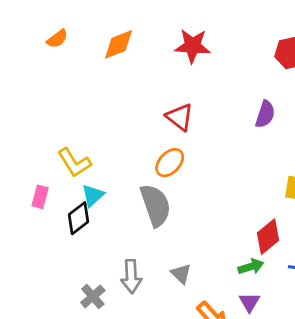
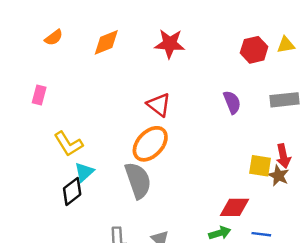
purple semicircle: (265, 114) -> (232, 102), turned -40
orange ellipse: (170, 163) -> (150, 144), size x1.4
pink rectangle: (40, 197) -> (39, 95), moved
red diamond: (268, 237) -> (234, 207), turned 40

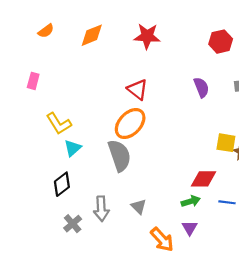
black diamond: (72, 191) -> (62, 184), moved

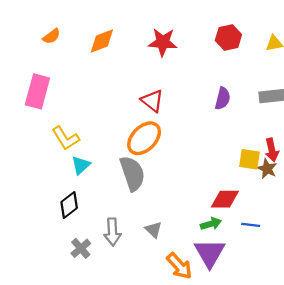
red hexagon: (221, 42) -> (228, 37), moved
pink rectangle: (33, 81) -> (37, 91), size x1.8
purple semicircle: (201, 87) -> (223, 98), turned 36
purple triangle: (190, 228) -> (210, 253), size x1.8

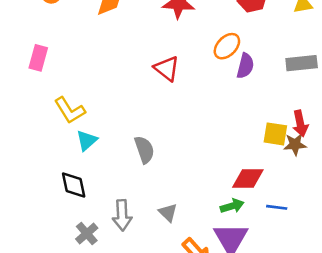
pink rectangle: (37, 91) -> (38, 58), size x0.7
orange ellipse: (144, 138) -> (227, 46), moved, size x0.7
brown star: (267, 169) -> (295, 144), turned -30
gray semicircle: (132, 173) -> (144, 150), size x0.7
black diamond: (69, 205) -> (74, 185), turned -64

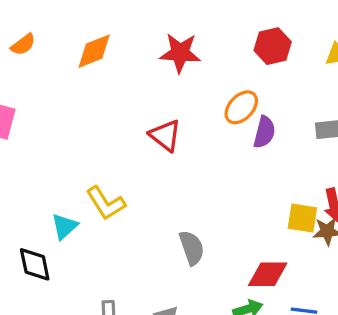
yellow L-shape: (70, 110) -> (106, 203), moved
gray semicircle: (144, 150) -> (192, 248), moved
black diamond: (74, 185) -> (35, 264), moved

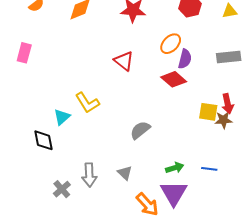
gray semicircle: (192, 248) -> (140, 130), turned -110
red diamond: (268, 274) -> (174, 79), moved, turned 40

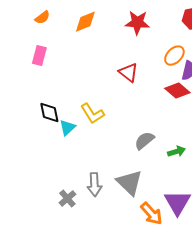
pink rectangle: (24, 53) -> (39, 56), moved
black diamond: (44, 140) -> (49, 113), moved
green arrow: (175, 168) -> (176, 152), moved
gray triangle: (125, 173) -> (129, 183), size x1.8

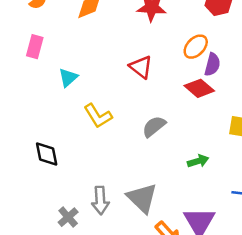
black diamond: (49, 113) -> (47, 154), moved
cyan triangle: (67, 128) -> (68, 78), moved
gray semicircle: (144, 141) -> (154, 126), moved

